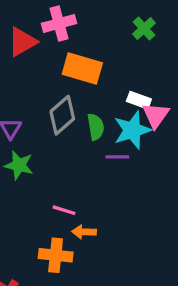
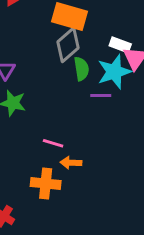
gray diamond: (62, 115) -> (68, 45), moved

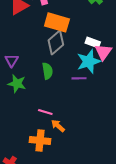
green semicircle: (81, 69) -> (47, 71), moved
orange arrow: (71, 163) -> (58, 126), turned 40

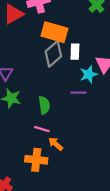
white rectangle: (93, 42) -> (75, 52), moved, turned 72
cyan star: (89, 61) -> (89, 74), size x0.7
green semicircle: (47, 71) -> (44, 105), moved

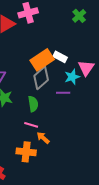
orange rectangle: (54, 32) -> (42, 60), moved, turned -50
white rectangle: (75, 52) -> (60, 57), turned -64
gray diamond: (53, 54) -> (41, 78), moved

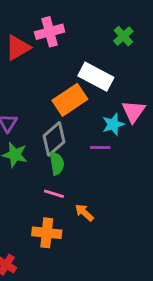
white rectangle: (60, 57) -> (96, 77), moved, size x1.6
gray diamond: (41, 78) -> (54, 139), moved
orange arrow: (43, 138) -> (84, 213), moved

